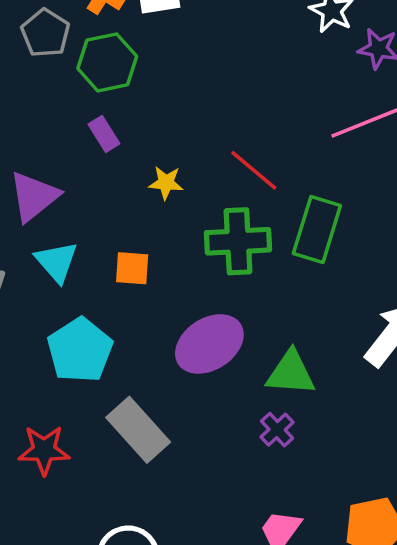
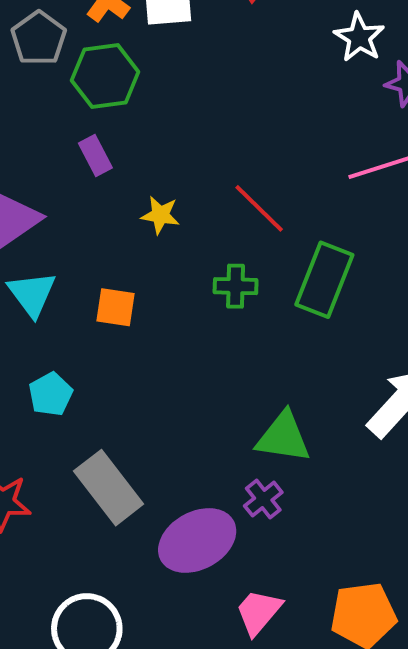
green cross: (238, 241) -> (236, 286), size x0.6
purple ellipse: (209, 344) -> (197, 540), moved
cyan pentagon: (80, 350) -> (51, 394), size x0.6

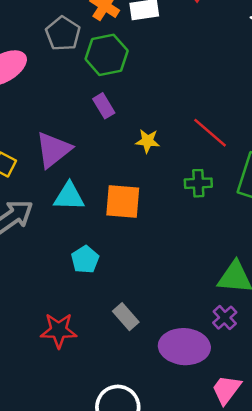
cyan triangle: (32, 294) -> (69, 196), turned -48
orange square: (115, 307) -> (123, 202), size x1.4
gray rectangle: (109, 488) -> (126, 317), size x0.6
purple ellipse: (197, 540) -> (184, 347), turned 36

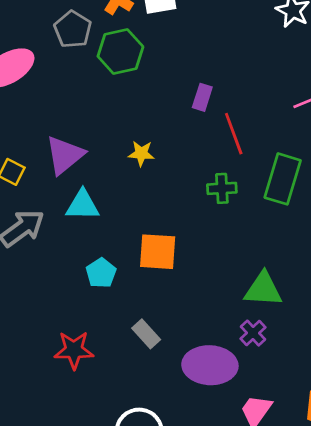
purple rectangle: (104, 106) -> (202, 97), moved, turned 50
red line: (210, 133) -> (234, 134), turned 30
yellow star: (148, 141) -> (141, 153), moved
orange square: (123, 202) -> (158, 252), moved

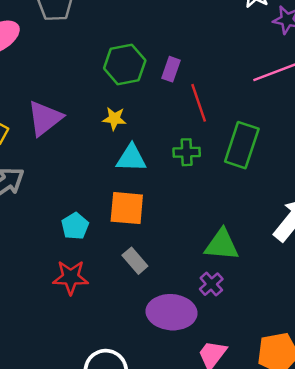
green hexagon: (120, 52) -> (125, 64), moved
cyan triangle: (83, 205) -> (131, 158), moved
gray rectangle: (146, 334) -> (135, 261), moved
red star: (74, 350) -> (71, 277), moved

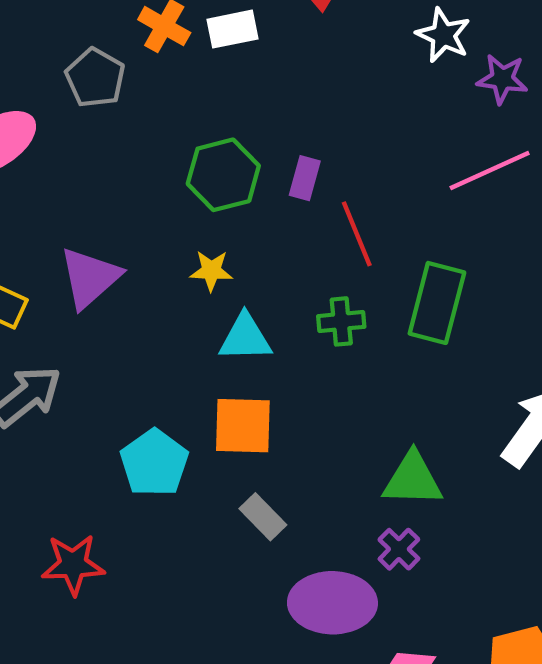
cyan pentagon: (75, 226) -> (154, 463), size x1.4
red star: (71, 277) -> (73, 564), moved

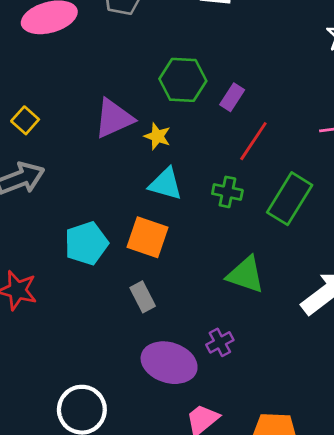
red line: (357, 234) -> (253, 141), turned 39
purple triangle: (90, 278) -> (114, 118), moved
green triangle: (413, 479) -> (246, 275), moved

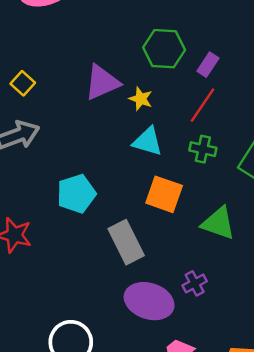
red line: (253, 141) -> (203, 105), moved
orange square: (148, 237) -> (164, 194), moved
gray rectangle: (143, 297) -> (126, 242), size x1.6

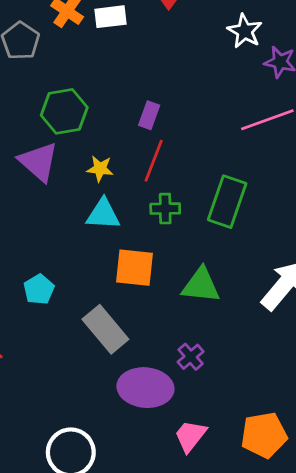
green hexagon: (164, 49) -> (64, 111), moved
purple triangle: (102, 82) -> (38, 162), turned -42
yellow star: (141, 99) -> (100, 169), moved
cyan pentagon: (76, 194) -> (39, 289), size x0.7

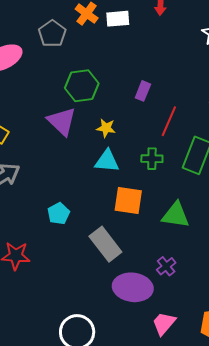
red line: (154, 161) -> (169, 121), moved

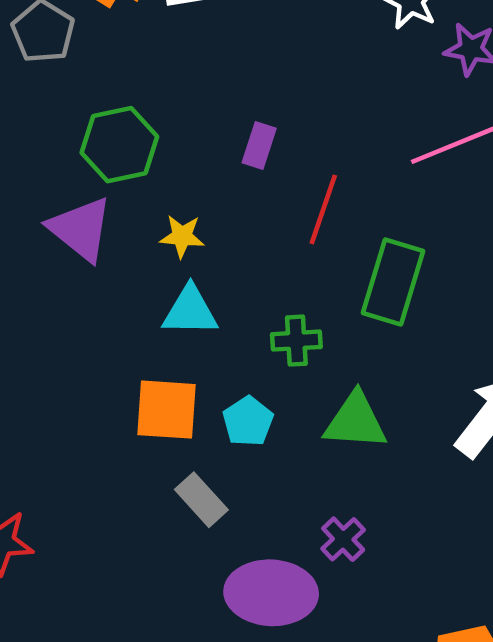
green cross: (152, 159) -> (296, 341), moved
orange square: (128, 200) -> (167, 410), moved
cyan pentagon: (59, 213) -> (248, 421), moved
gray rectangle: (105, 244) -> (201, 500), size x0.7

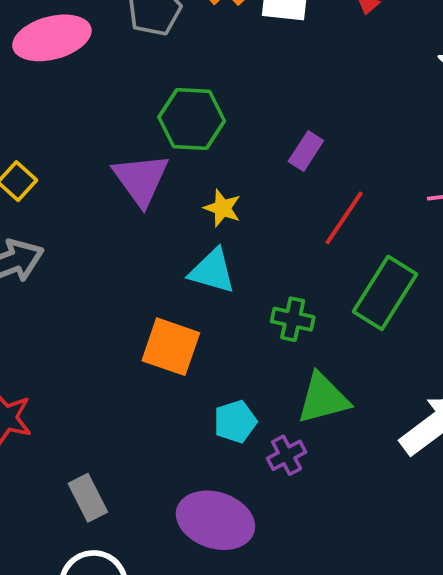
cyan pentagon: (248, 421) -> (235, 422), moved
green triangle: (355, 421) -> (323, 398), turned -34
gray rectangle: (201, 500) -> (88, 498), moved
purple cross: (343, 539) -> (287, 455), moved

